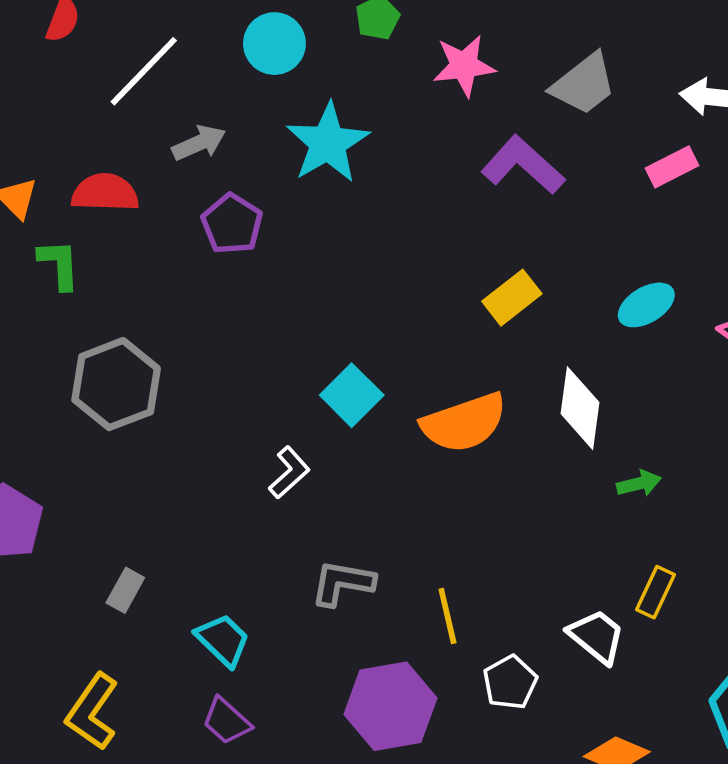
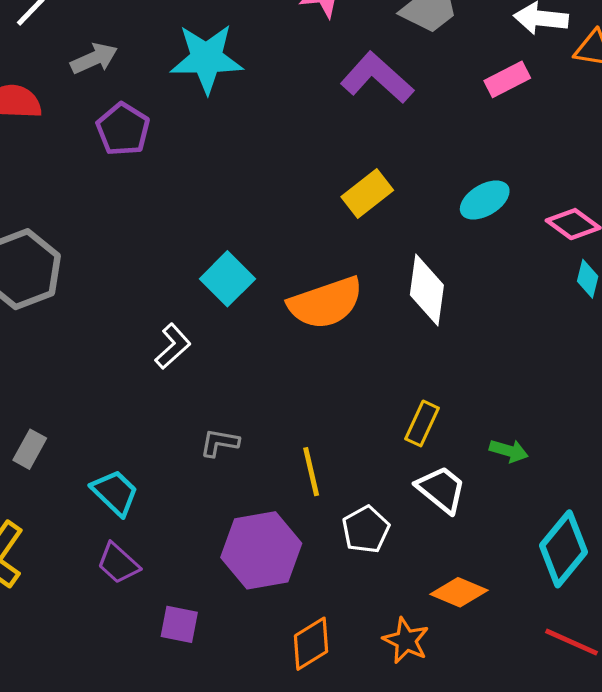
cyan star: (328, 143) -> (207, 59), turned 30
green arrow: (639, 484) -> (509, 451), moved, turned 30
gray L-shape: (343, 583) -> (219, 443), size x0.7
yellow rectangle: (655, 592) -> (422, 423), moved

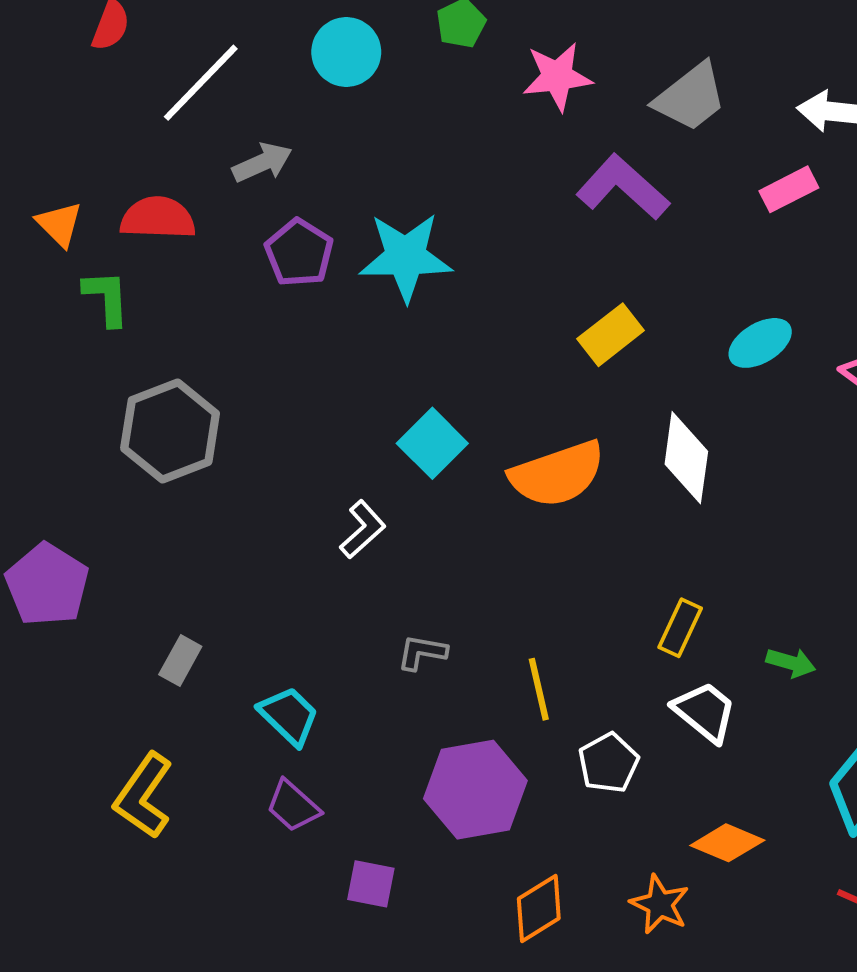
cyan star: (207, 59) -> (406, 257), moved

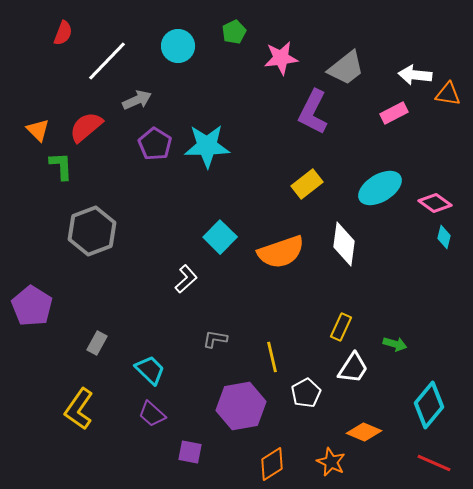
purple L-shape: (623, 187) -> (313, 112), turned -105
red semicircle: (158, 218) -> (86, 127), turned -42
cyan ellipse: (760, 343) -> (380, 188), size x1.4
white trapezoid: (705, 712) -> (353, 368), turned 84

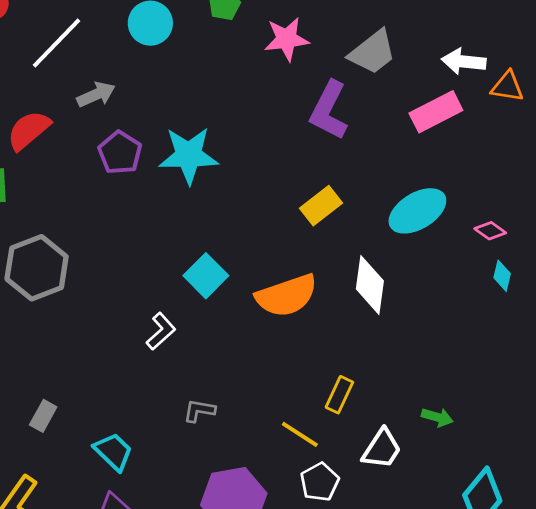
pink rectangle: (394, 113) -> (436, 112), size x1.4
pink diamond: (435, 203) -> (490, 231), size x0.7
yellow rectangle: (341, 327) -> (339, 395), moved
yellow line: (272, 357) -> (300, 434), moved, turned -44

